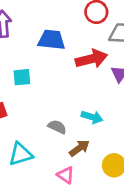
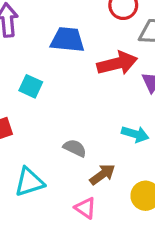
cyan square: (22, 77) -> (31, 86), turned 30
cyan arrow: (92, 117) -> (135, 134), moved

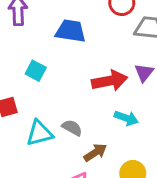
red arrow: (117, 63) -> (110, 81), moved
cyan triangle: (29, 182) -> (39, 133), moved

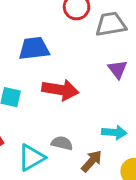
red arrow: (110, 81) -> (60, 90), moved, turned 36
cyan arrow: (126, 118) -> (114, 132), moved

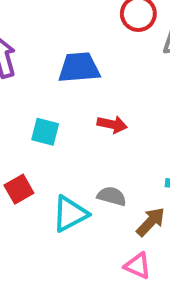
red arrow: (60, 90) -> (112, 124), size x0.6

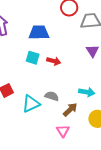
cyan square: (45, 132) -> (33, 58), moved
pink triangle: (138, 266) -> (63, 131), turned 32

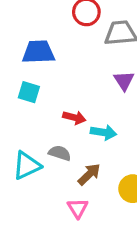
red arrow: (54, 61) -> (74, 118), moved
cyan arrow: (87, 92) -> (104, 132), moved

